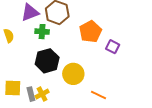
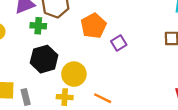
purple square: (113, 47) -> (119, 43), turned 32
yellow cross: (42, 94) -> (65, 97), moved, turned 32

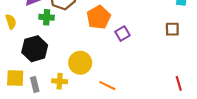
black hexagon: (44, 59) -> (35, 49), moved
yellow cross: (65, 97) -> (60, 81), moved

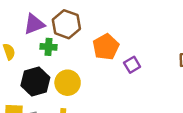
yellow circle: (80, 63) -> (68, 83), moved

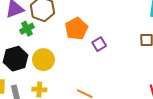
green cross: (48, 47) -> (27, 29), turned -32

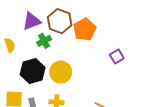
orange pentagon: (76, 29) -> (85, 29), moved

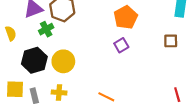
orange pentagon: (85, 29) -> (126, 17), moved

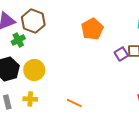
purple square: (121, 45) -> (121, 54), moved

